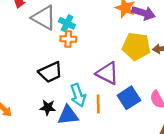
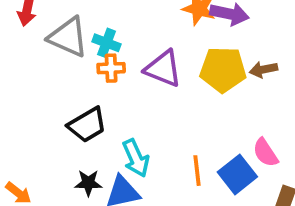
purple triangle: (107, 73) -> (163, 69), moved
blue square: (129, 98) -> (237, 174), moved
orange line: (98, 104) -> (197, 171), moved

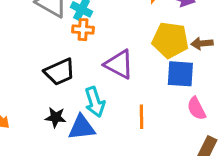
purple triangle: (163, 69) -> (119, 64), moved
blue square: (237, 174) -> (180, 74), moved, turned 36

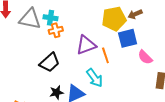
purple triangle: (119, 64) -> (86, 45), turned -30
cyan arrow: (95, 102) -> (95, 78), moved
orange line: (142, 117) -> (105, 55), moved

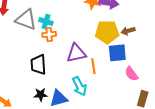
black trapezoid: (50, 62) -> (38, 65), turned 120

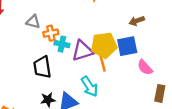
gray triangle: (26, 20) -> (33, 22), moved, size x0.6
cyan cross: (46, 22) -> (62, 44), moved
yellow pentagon: (107, 32) -> (104, 45), moved

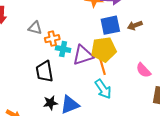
blue square: (127, 46) -> (110, 25), moved
cyan arrow: (90, 86) -> (103, 89), moved

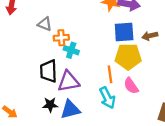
yellow pentagon: (104, 49) -> (128, 57), moved
purple triangle: (83, 55) -> (68, 81), moved
pink semicircle: (143, 70) -> (131, 86), moved

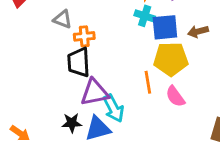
cyan cross: (71, 50) -> (145, 16), moved
black trapezoid: (49, 71) -> (79, 62), moved
cyan arrow: (107, 98) -> (113, 108), moved

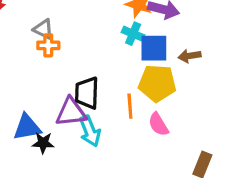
orange cross: (84, 36) -> (48, 45), moved
black trapezoid: (79, 62) -> (87, 93), moved
blue triangle: (98, 129) -> (27, 127), moved

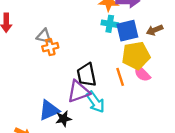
pink semicircle: (158, 124) -> (142, 74), moved

